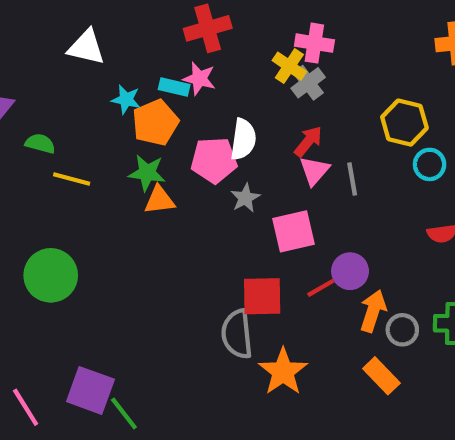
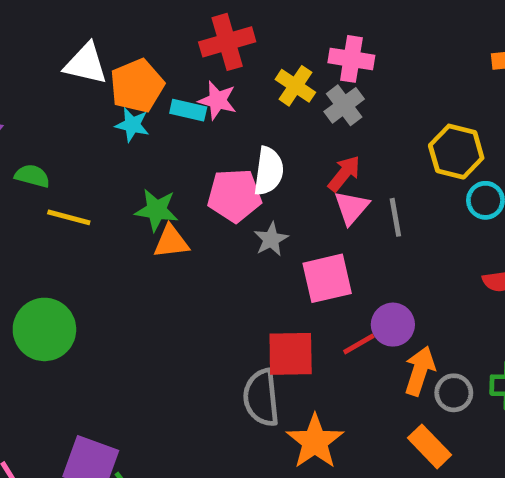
yellow cross: (289, 66) -> (295, 86), moved
orange pentagon: (155, 123) -> (137, 86), moved

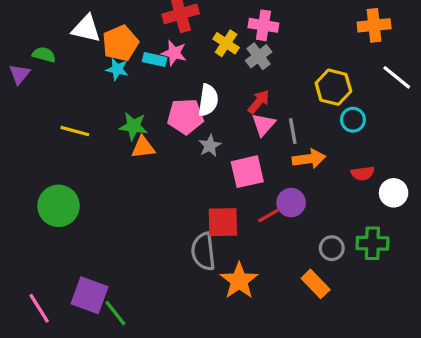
green semicircle: (32, 176) -> (44, 55), moved
orange arrow: (420, 371) -> (309, 159), moved, turned 64

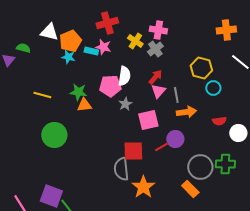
green circle: (59, 206) -> (54, 135), moved
gray circle: (332, 248) -> (200, 167), size x1.6

